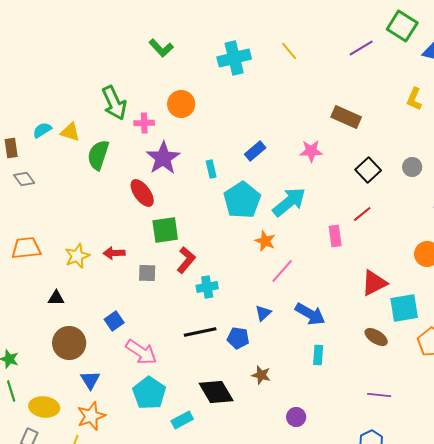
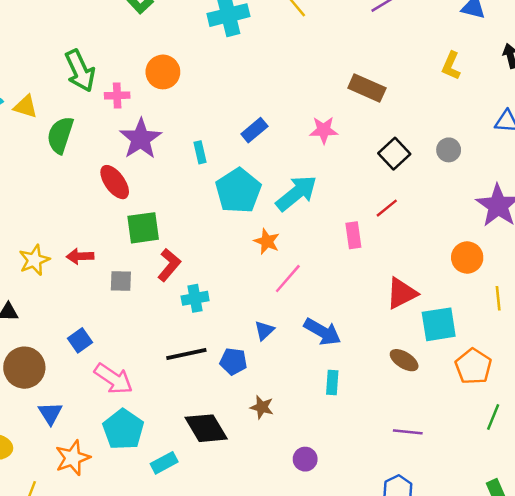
orange star: (91, 416) -> (73, 458), moved

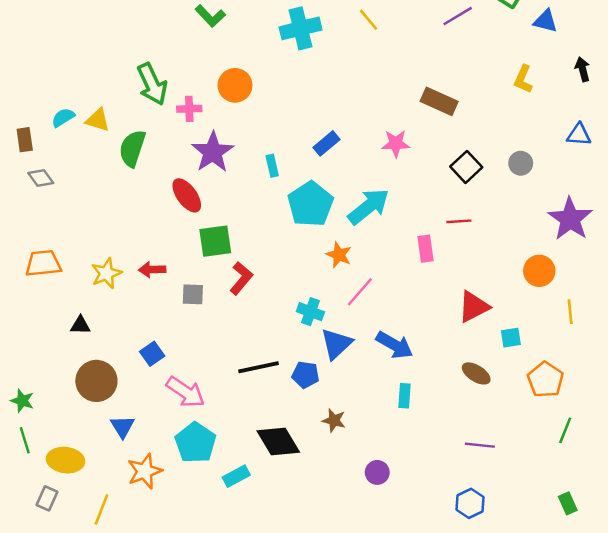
red line: (387, 208) -> (459, 221), turned 35
cyan cross: (195, 298) -> (310, 312), moved, turned 30
cyan square: (439, 324) -> (511, 338), size x0.6
blue triangle: (264, 330) -> (336, 344), size x1.6

